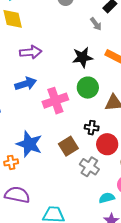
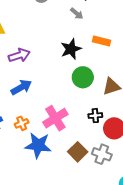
pink cross: (55, 101) -> (55, 118), moved
brown square: (68, 146) -> (78, 152), moved
orange cross: (11, 162) -> (22, 123), moved

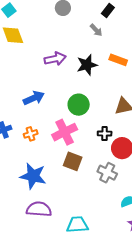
purple arrow: (19, 55) -> (55, 59), moved
green circle: (83, 77) -> (79, 105), moved
blue star: (38, 145) -> (33, 176), moved
brown square: (78, 152) -> (73, 161), moved, turned -30

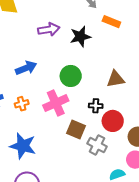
orange rectangle: (118, 60) -> (111, 22), moved
brown square: (73, 161) -> (76, 129), moved

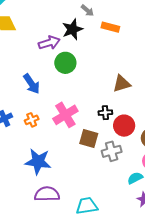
black star: (80, 37) -> (72, 29), moved
blue arrow: (26, 68) -> (32, 84), turned 85
green circle: (71, 76) -> (65, 63), moved
gray cross: (97, 145) -> (112, 151), turned -36

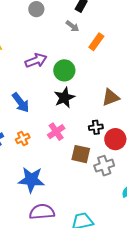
orange rectangle: (110, 27) -> (96, 42), turned -66
black star: (72, 29) -> (64, 98), moved
green circle: (65, 63) -> (64, 70), moved
pink cross: (65, 115) -> (56, 132), size x0.7

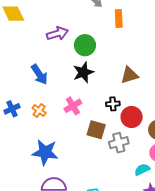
orange rectangle: (96, 42) -> (119, 19), turned -42
orange cross: (23, 138) -> (39, 111), turned -32

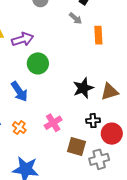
purple arrow: (57, 34) -> (23, 39), moved
green circle: (85, 45) -> (38, 63), moved
black star: (83, 72) -> (83, 88), moved

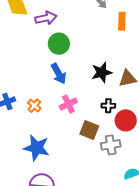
blue arrow: (19, 92) -> (59, 74), moved

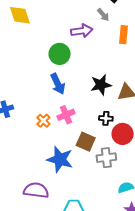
purple arrow: (46, 18) -> (82, 31), moved
orange cross: (34, 106) -> (43, 121), moved
blue star: (36, 148) -> (60, 159), moved

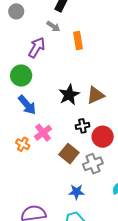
purple arrow: (82, 31) -> (37, 48), turned -35
brown square: (86, 142) -> (69, 154), turned 30
blue star: (60, 159) -> (76, 192), moved, size x0.6

